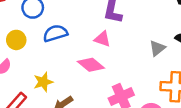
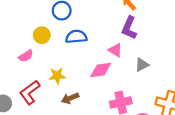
gray triangle: (157, 48) -> (142, 65), moved
pink diamond: (91, 65) -> (101, 70), turned -60

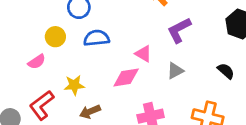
purple L-shape: (129, 28) -> (179, 30), moved, turned 40

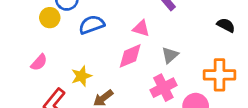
yellow circle: (55, 37) -> (50, 18), moved
gray triangle: (175, 71) -> (170, 55), moved

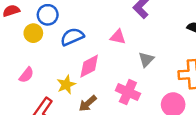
pink diamond: (130, 56) -> (89, 66), moved
pink cross: (163, 88) -> (128, 92), moved, turned -35

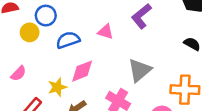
pink triangle: (118, 37) -> (106, 32), moved
gray triangle: (146, 59) -> (140, 70), size x1.5

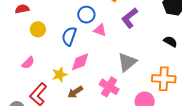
blue circle: (46, 16) -> (86, 15), moved
blue semicircle: (68, 40) -> (69, 36), turned -54

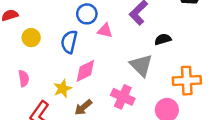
black semicircle: (170, 42) -> (163, 39), moved, turned -40
gray triangle: (127, 62) -> (141, 65), turned -30
pink semicircle: (28, 63) -> (24, 78), turned -48

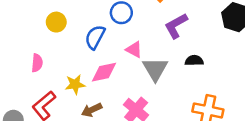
pink triangle: (105, 31) -> (134, 50), moved
gray triangle: (141, 65) -> (155, 69), moved

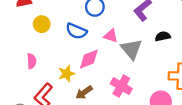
blue semicircle: (95, 37) -> (76, 31), turned -85

